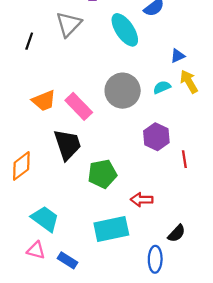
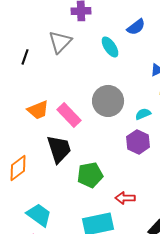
cyan ellipse: (125, 30) -> (110, 47), size x0.7
cyan semicircle: (162, 87) -> (143, 114), moved

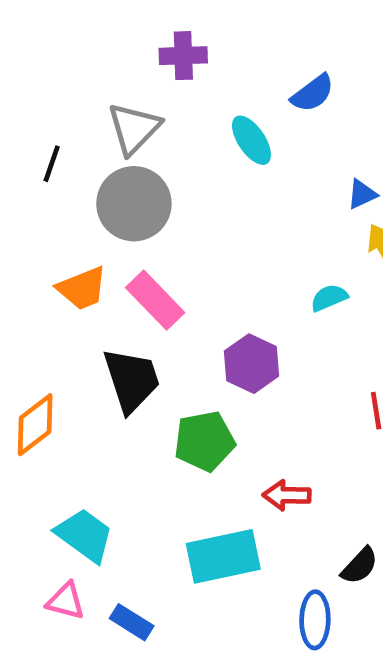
gray circle: (108, 101) -> (134, 204), moved
purple hexagon: (138, 142) -> (251, 364), moved

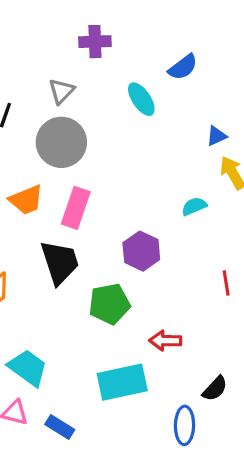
gray triangle: (134, 128) -> (61, 91), size x0.7
pink rectangle: (155, 300) -> (76, 208), turned 63

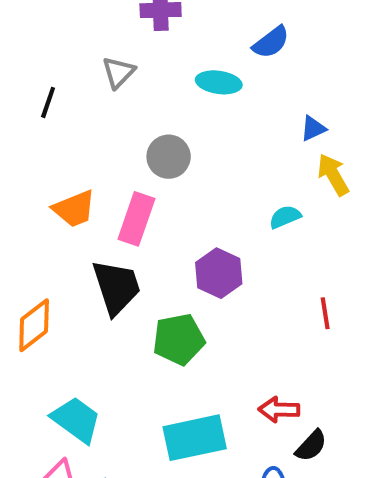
cyan ellipse: (141, 99) -> (219, 82), turned -48
gray circle: (61, 142) -> (169, 157), moved, size x0.7
red arrow: (165, 341) -> (279, 410), moved

